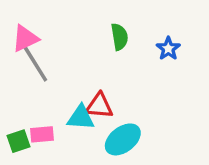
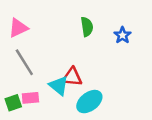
gray line: (35, 64) -> (24, 62), moved
cyan triangle: (81, 118) -> (59, 86), turned 35

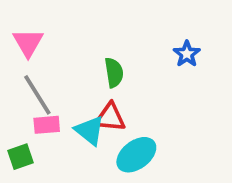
green semicircle: (87, 27) -> (114, 73), moved
pink triangle: (18, 28) -> (28, 43), turned -35
pink rectangle: (30, 98) -> (47, 125), moved

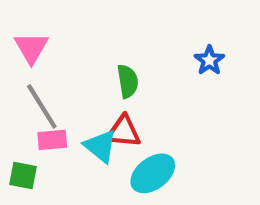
green square: (21, 157) -> (23, 175), turned 30

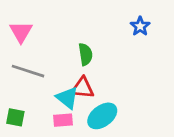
blue star: (209, 60) -> (140, 26), moved
gray line: (42, 106) -> (28, 71), turned -40
pink rectangle: (52, 140) -> (63, 120), moved

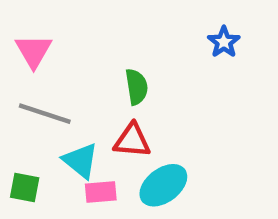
cyan triangle: (67, 98) -> (81, 161), moved

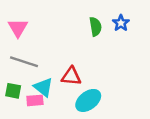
green semicircle: (137, 87) -> (95, 27), moved
green square: (25, 187) -> (13, 91), moved
pink rectangle: (101, 192) -> (35, 100), moved

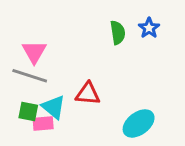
pink triangle: (18, 28) -> (34, 52), moved
green square: (13, 91) -> (28, 112), moved
cyan ellipse: (88, 100) -> (139, 123), moved

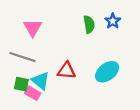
pink triangle: (34, 52) -> (33, 28), moved
pink rectangle: (43, 123) -> (33, 93), turned 35
cyan ellipse: (139, 123) -> (107, 72), moved

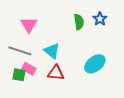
red triangle: (66, 71) -> (56, 73), moved
cyan triangle: (41, 81) -> (52, 51), moved
pink rectangle: (33, 93) -> (29, 69), moved

